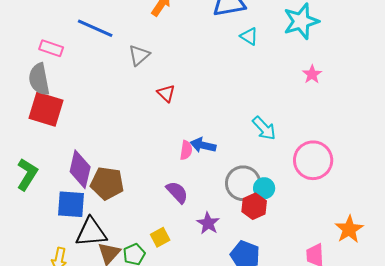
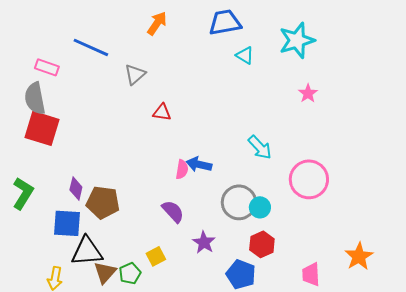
red triangle: (166, 93) -> (162, 112), turned -36
purple diamond: (80, 169) -> (76, 188), size x0.6
red hexagon: (254, 206) -> (262, 244), moved
orange star: (349, 229) -> (359, 256), moved

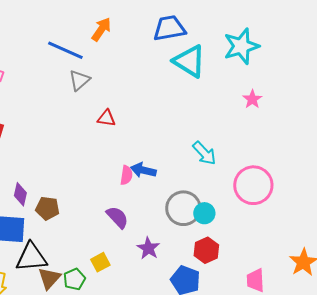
blue line: (91, 47) -> (65, 50), moved
cyan triangle: (245, 55) -> (189, 61), size x1.8
brown pentagon: (103, 202) -> (47, 208), size x0.7

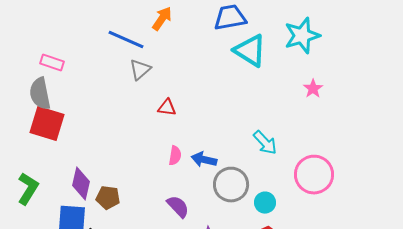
pink semicircle: (126, 175) -> (175, 156), moved
purple diamond: (20, 194) -> (81, 184), size x1.4
gray circle: (183, 208) -> (231, 185), moved

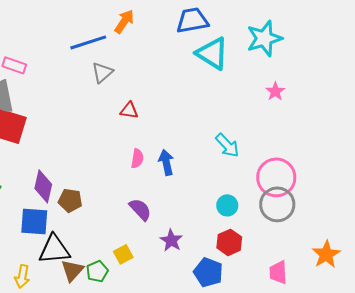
blue line: (126, 40) -> (88, 42), turned -42
blue arrow: (204, 160) -> (166, 162), turned 65
gray circle: (231, 185) -> (277, 204), moved

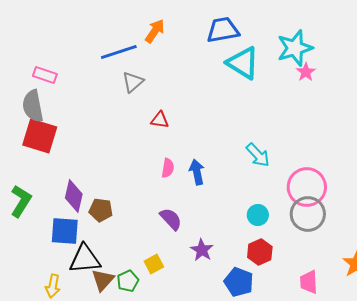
pink star: (275, 91) -> (306, 72), moved

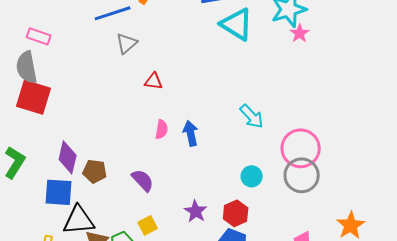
purple semicircle: (171, 219) -> (143, 180), moved
red hexagon: (260, 252) -> (236, 213), moved

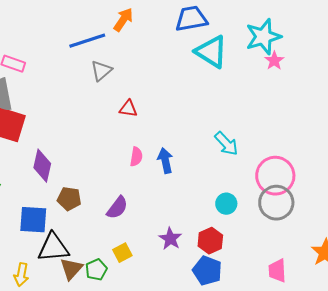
purple diamond: (68, 157) -> (42, 166), moved
purple semicircle: (143, 180) -> (117, 208), turned 80

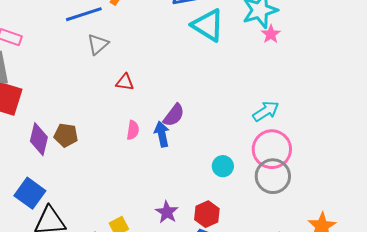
cyan arrow: (226, 144) -> (266, 111), moved, turned -80
brown pentagon: (69, 199) -> (66, 135), moved
cyan circle: (226, 204) -> (223, 166), moved
purple semicircle: (117, 208) -> (174, 115), moved
blue square: (33, 220) -> (30, 193), turned 32

